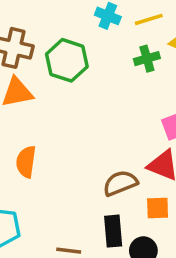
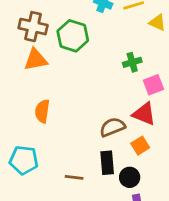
green cross: (147, 59) -> (132, 62), moved
orange square: (158, 208) -> (140, 146), turned -30

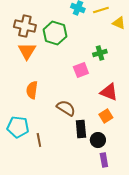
orange triangle: (36, 60) -> (27, 51), turned -48
pink square: (153, 85) -> (81, 70), moved
brown semicircle: (112, 127) -> (66, 108), moved, turned 54
brown line: (74, 177) -> (39, 140), moved, turned 72

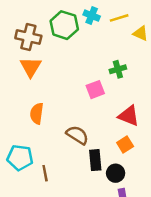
green hexagon: (55, 33) -> (64, 25), moved

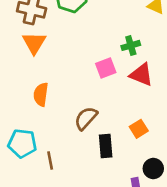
red triangle: (129, 116) -> (141, 75), moved
brown semicircle: (77, 135) -> (86, 118), turned -80
black circle: (116, 173) -> (153, 169), moved

